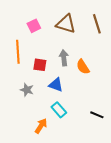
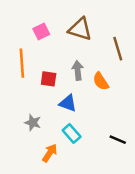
brown line: (97, 24) -> (118, 49), moved
gray star: (27, 90) -> (33, 123), moved

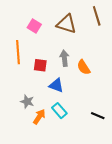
pink square: (41, 32) -> (34, 26), turned -32
brown line: (118, 49) -> (97, 16), moved
orange arrow: (50, 153) -> (39, 117), moved

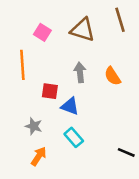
red square: (40, 65) -> (50, 91), moved
orange semicircle: (84, 67) -> (113, 76), moved
black line: (98, 116) -> (126, 152), moved
orange arrow: (39, 117) -> (39, 156), moved

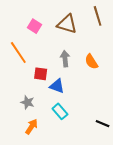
orange line: (22, 65) -> (18, 53), turned -30

